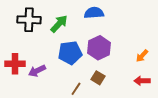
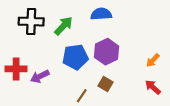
red arrow: (142, 81) -> (153, 87), turned 42

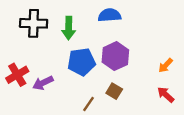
green arrow: (63, 26) -> (69, 28), turned 138
red cross: (16, 69) -> (17, 75), turned -30

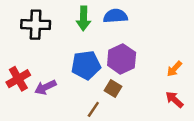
green arrow: (69, 28) -> (83, 18), moved
brown square: (114, 91) -> (113, 88), moved

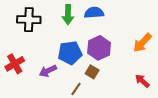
orange arrow: (174, 69) -> (142, 43), moved, size x1.5
purple arrow: (45, 87) -> (48, 71), moved

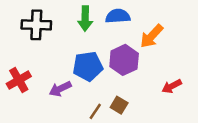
orange arrow: (142, 43) -> (152, 36), moved
brown square: (92, 72) -> (119, 105), moved
red arrow: (142, 81) -> (172, 86), moved, turned -70

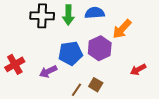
black cross: (36, 25) -> (42, 16), moved

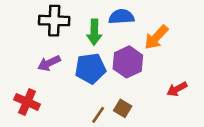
green arrow: (68, 15) -> (94, 32), moved
red cross: (15, 64) -> (27, 102), moved, turned -36
purple arrow: (48, 72) -> (49, 63), moved

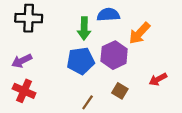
black cross: (54, 21) -> (29, 18), moved
purple arrow: (49, 63) -> (22, 61), moved
brown square: (123, 108) -> (120, 91), moved

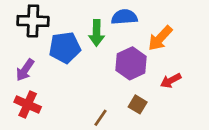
purple arrow: (22, 61) -> (25, 70), turned -30
blue pentagon: (81, 61) -> (65, 47), moved
red arrow: (158, 79) -> (171, 81), moved

